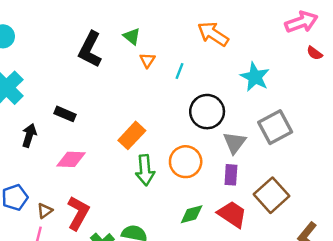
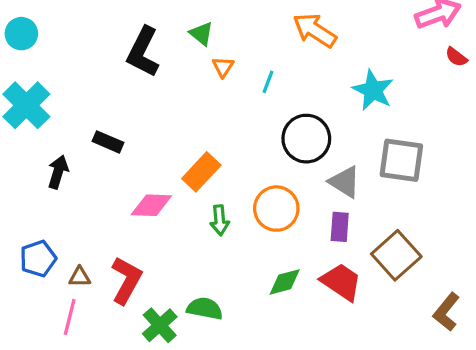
gray square: (275, 127) -> (401, 160), turned 36
gray triangle: (235, 143) -> (345, 182), turned -35
pink diamond: (71, 159) -> (151, 205), moved
green arrow: (145, 170) -> (220, 220), size x0.7
brown triangle: (45, 211) -> (80, 277), turned 35

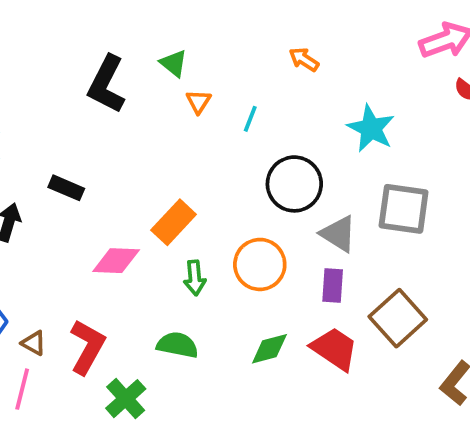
orange arrow: (315, 30) -> (304, 59), size x0.6
brown triangle: (80, 277) -> (34, 343), turned 30
green semicircle: (205, 309) -> (177, 345), moved

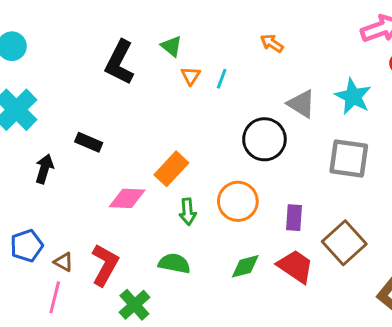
cyan line: (250, 119) -> (222, 79), moved
cyan star: (371, 128) -> (353, 96), moved
gray triangle: (338, 234) -> (301, 104), moved

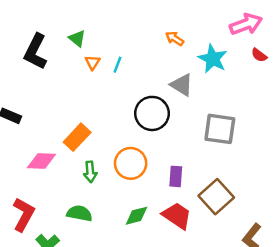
orange arrow: (272, 43) -> (175, 39), moved
cyan star: (353, 96) -> (213, 59), moved

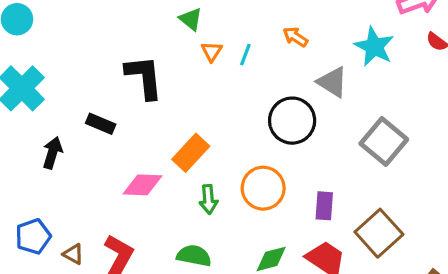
orange arrow: (175, 39) -> (295, 37), moved
black L-shape: (35, 52) -> (144, 77), moved, turned 147
gray square: (220, 129) -> (384, 141), turned 32

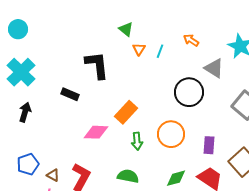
black arrow: (52, 153) -> (25, 112), moved

